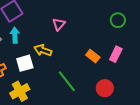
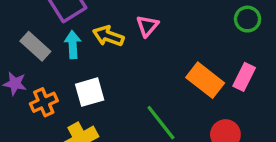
yellow arrow: (43, 50) -> (108, 36), moved
orange rectangle: (93, 56) -> (205, 80), size x1.5

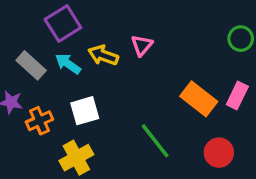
cyan arrow: (73, 45) -> (68, 64), turned -52

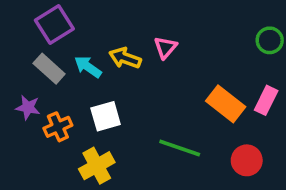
purple square: (63, 23) -> (54, 24), moved
green line: (155, 141) -> (180, 148), turned -33

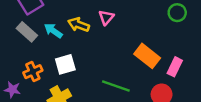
pink rectangle: (266, 100) -> (175, 67), moved
purple star: (28, 107) -> (12, 90), moved

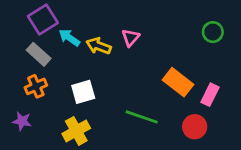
cyan arrow: (53, 31) -> (69, 38), moved
orange cross: (33, 72) -> (36, 86), moved

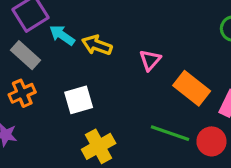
pink triangle: (131, 38) -> (150, 60), moved
green line: (142, 117) -> (170, 133), moved
yellow cross: (76, 131) -> (99, 146), moved

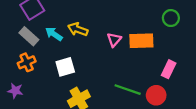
cyan arrow: (62, 35) -> (54, 34), moved
orange rectangle: (192, 88) -> (141, 41), moved, turned -40

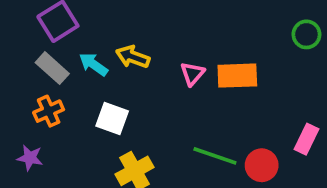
green circle: (171, 18) -> (306, 34), moved
white square: (65, 67) -> (112, 119), turned 36
pink rectangle: (169, 69) -> (306, 139), moved

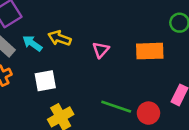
orange rectangle: (237, 76) -> (150, 51), moved
white square: (112, 119) -> (45, 81), turned -30

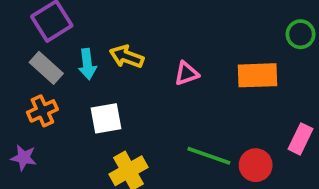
cyan arrow: (32, 43) -> (87, 64), turned -132
pink triangle: (101, 50) -> (186, 73), turned 30

